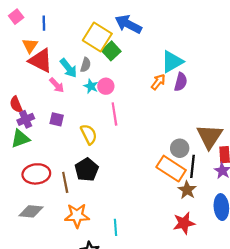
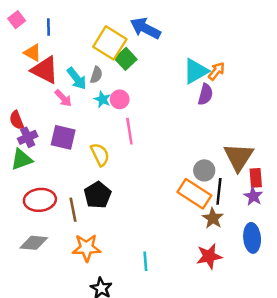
orange triangle: (30, 46) -> (33, 53), turned -35
orange arrow: (158, 82) -> (216, 71), moved
purple square: (57, 119) -> (63, 137), size x1.5
cyan line: (115, 227) -> (145, 261), moved

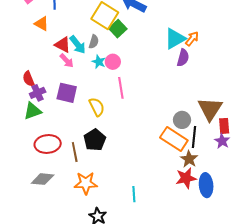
red triangle: (45, 70) -> (63, 45), moved, size x0.7
blue ellipse: (252, 238) -> (206, 185), moved
red star: (209, 256) -> (186, 178), moved

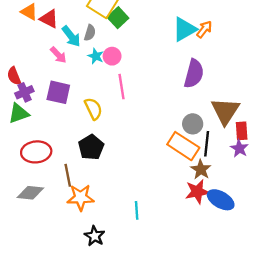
red triangle: (63, 45) -> (49, 19), moved
purple semicircle: (183, 58) -> (194, 74), moved, size x1.4
brown line: (75, 152) -> (68, 175), moved
blue ellipse: (206, 185) -> (221, 200), turned -55

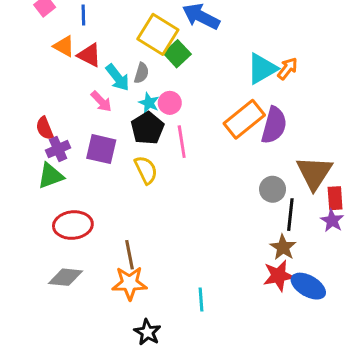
orange rectangle: (183, 146) -> (244, 119), moved, turned -72
black pentagon: (91, 147) -> (147, 128), moved
brown line: (68, 175) -> (130, 255), moved

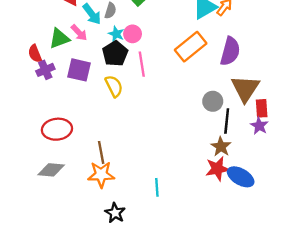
purple semicircle: (274, 125) -> (230, 51), moved
green triangle: (51, 176) -> (59, 39), moved

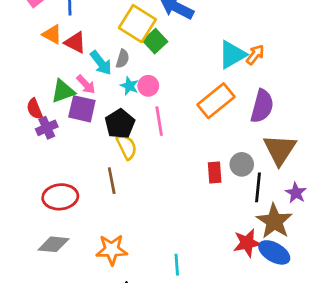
black pentagon: (115, 54) -> (120, 124), moved
purple square: (79, 70) -> (82, 109), moved
red rectangle: (262, 108) -> (215, 172), moved
brown star: (221, 147) -> (274, 221), moved, size x1.5
brown line: (101, 152) -> (112, 181), moved

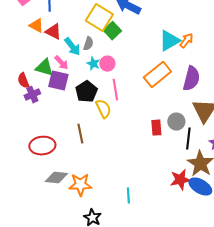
green triangle: (63, 91) -> (44, 68), turned 36
yellow semicircle: (127, 147) -> (103, 109), moved
gray diamond: (53, 244) -> (56, 178), moved

